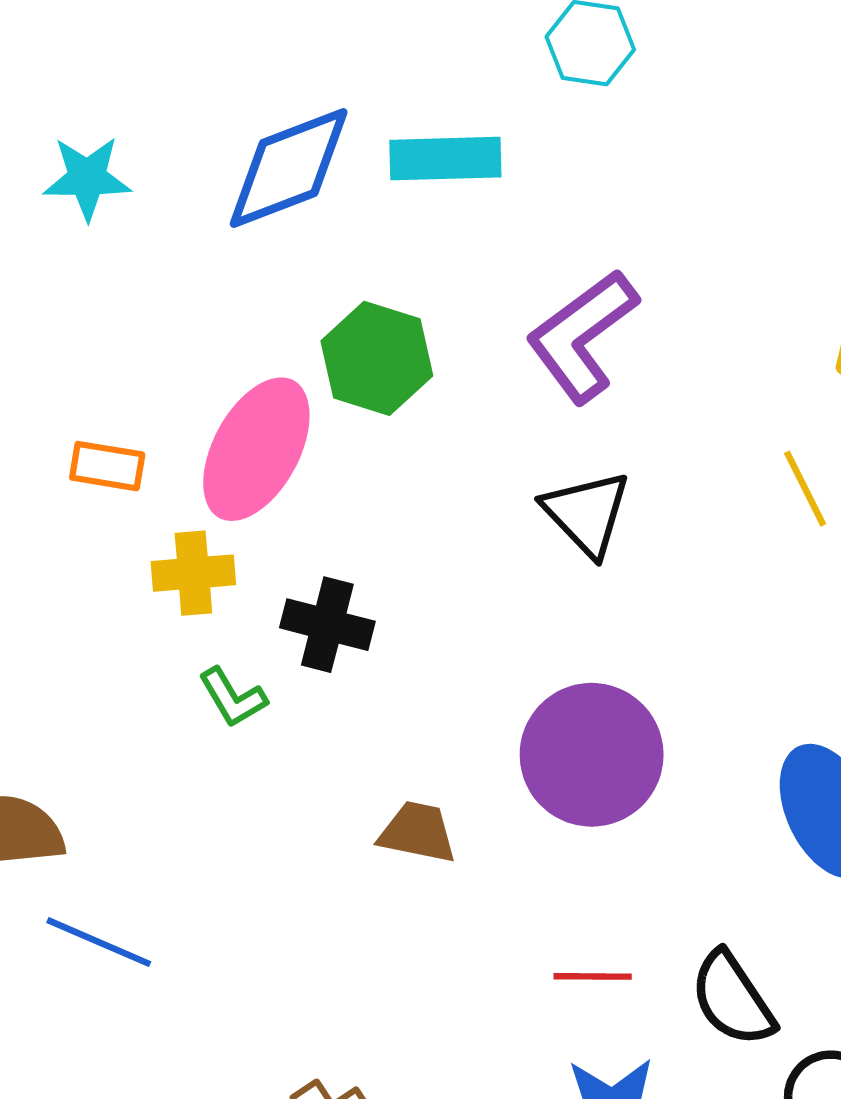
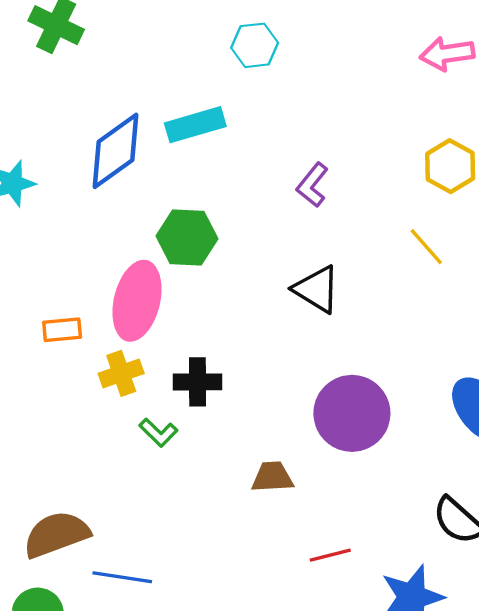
purple L-shape: (582, 336) -> (312, 185), moved, size x0.6
red line: (593, 976) -> (330, 555), moved

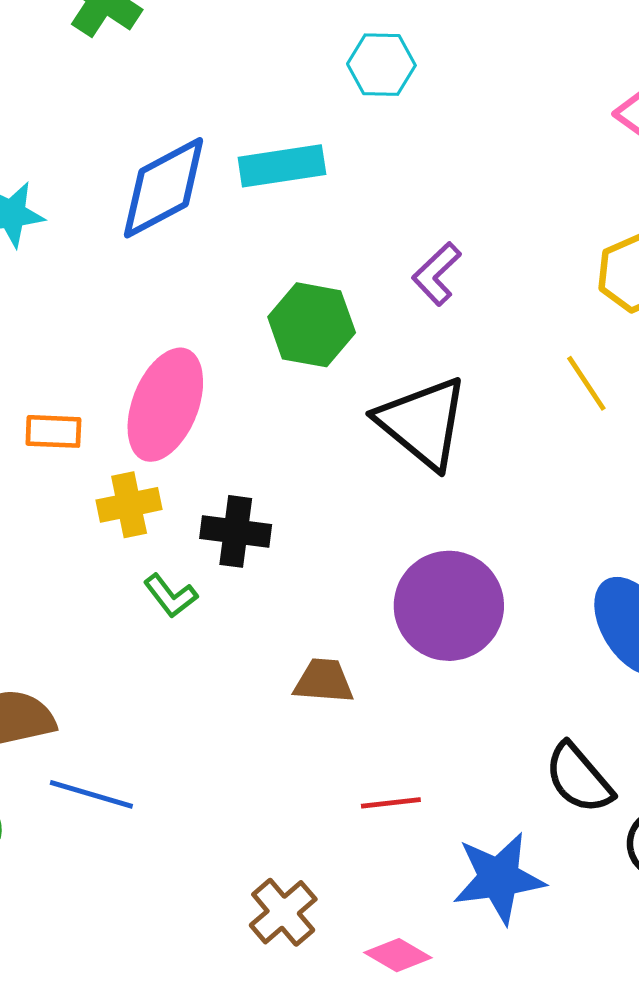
green hexagon: (187, 237) -> (312, 325), moved
black triangle: (317, 289) -> (423, 423), size x1.4

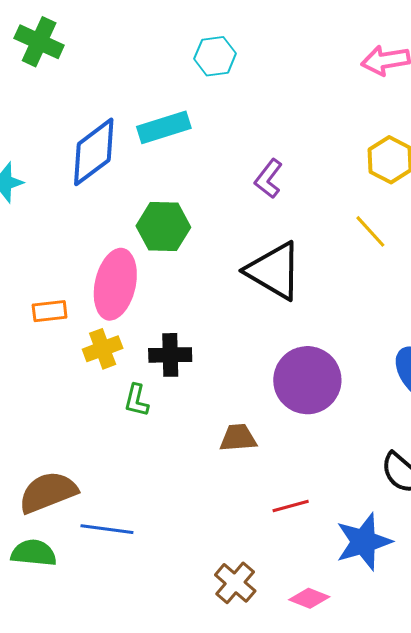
green hexagon: (312, 325) -> (163, 227), moved
green L-shape: (170, 596) -> (136, 400), turned 60

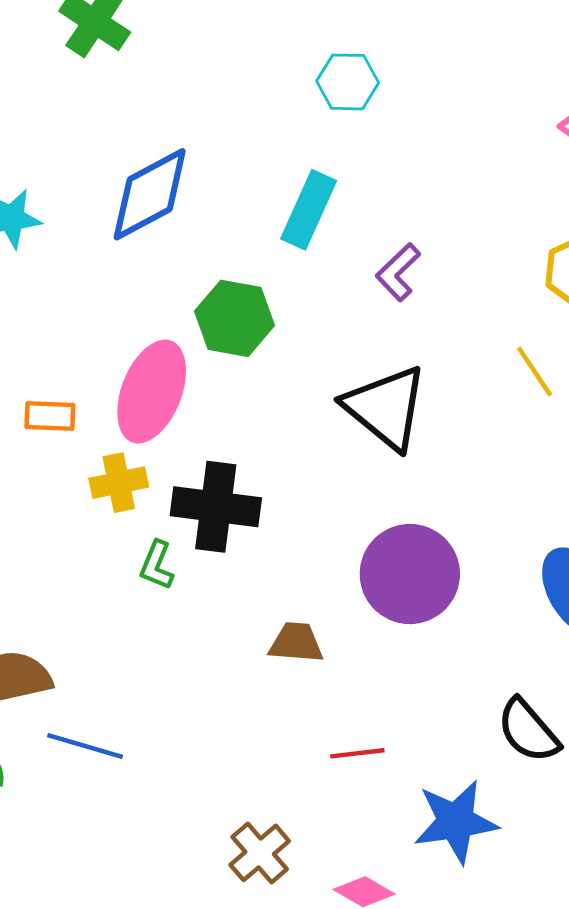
cyan rectangle: (164, 127) -> (309, 210), moved, turned -57
black cross: (170, 355) -> (216, 507), size x1.4

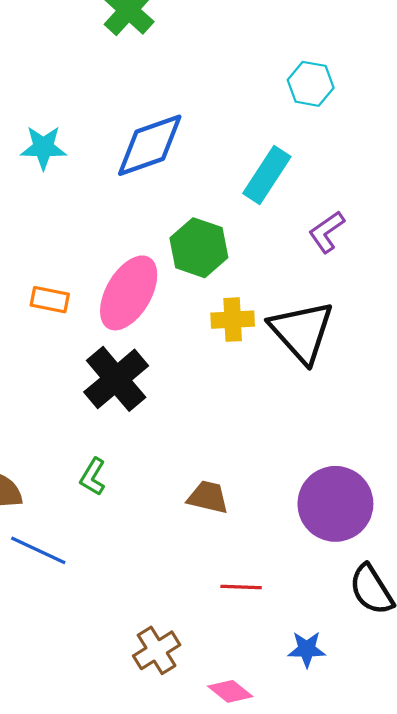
yellow cross: (119, 483) -> (233, 320), moved
black cross: (216, 507) -> (116, 379), moved, turned 34
green L-shape: (157, 565) -> (93, 477), moved
purple circle: (410, 574) -> (335, 504), moved
blue star: (456, 822) -> (307, 649), size x0.6

